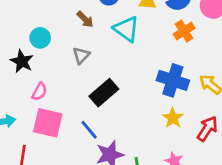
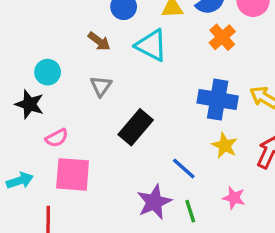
pink semicircle: (39, 92) -> (57, 138), turned 42
blue line: (89, 130) -> (184, 168), moved

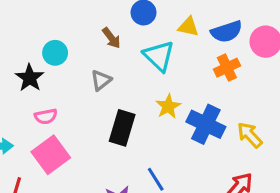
black rectangle: (136, 127) -> (122, 128), turned -40
yellow star: (225, 145) -> (168, 106), moved
pink square: (73, 174) -> (51, 155), turned 33

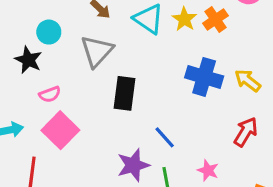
gray triangle: (101, 80) -> (97, 51), size x1.6
yellow star: (168, 106) -> (184, 19), moved

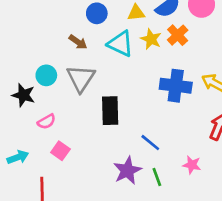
cyan circle: (49, 32) -> (46, 75), moved
pink square: (60, 130) -> (60, 151), size x0.6

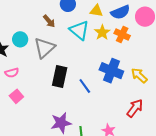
orange cross: (178, 35) -> (122, 34), turned -35
blue line: (150, 143) -> (85, 86), moved

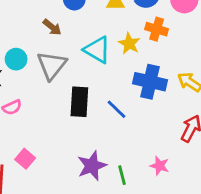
cyan triangle: (79, 30) -> (97, 50), moved
yellow star: (102, 32) -> (129, 44), moved
pink square: (16, 96) -> (25, 159), moved

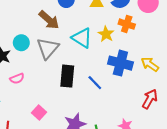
brown arrow: (52, 27) -> (49, 20), size x1.5
pink square: (25, 159) -> (39, 113), moved

